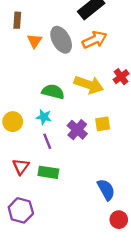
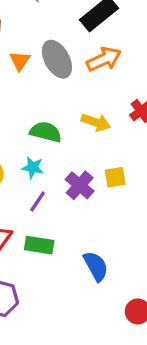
yellow arrow: (89, 85) -> (96, 122), size x0.7
purple line: (47, 141) -> (38, 201), turned 56
blue semicircle: (106, 190) -> (96, 266), moved

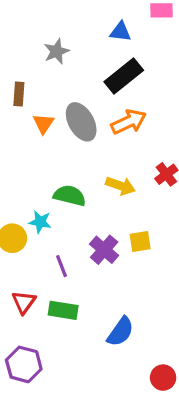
cyan star: (33, 168) -> (40, 222), moved
purple line: (38, 201) -> (61, 266), turned -55
blue semicircle: (96, 266) -> (120, 332), turned 64

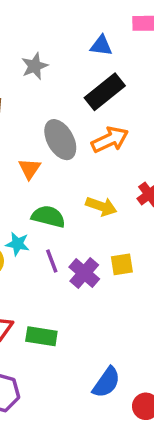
orange triangle: (43, 123) -> (30, 169), moved
purple line: (61, 266) -> (52, 261), moved
blue semicircle: (120, 332) -> (106, 382), moved

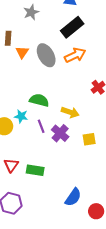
orange triangle: (30, 169) -> (22, 52), moved
yellow arrow: (101, 206) -> (70, 112), moved
yellow square: (122, 264) -> (89, 139), moved

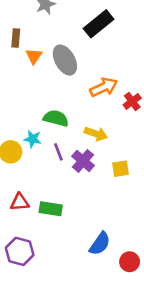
orange arrow: (75, 55) -> (104, 87), moved
red triangle: (11, 165) -> (20, 202), turned 49

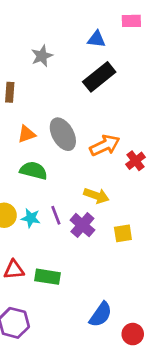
orange triangle: (34, 56) -> (27, 134), moved, turned 36
gray ellipse: (65, 60) -> (63, 134), moved
green semicircle: (56, 118) -> (33, 171), moved
cyan star: (33, 139) -> (31, 218), moved

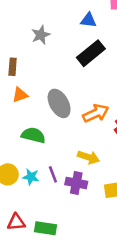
orange triangle: (27, 134) -> (20, 95), moved
purple cross: (82, 225) -> (76, 183), turned -30

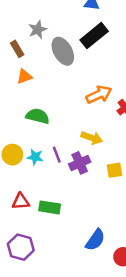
gray star: (41, 35) -> (38, 30), moved
brown rectangle: (13, 67) -> (17, 49), turned -35
gray ellipse: (59, 103) -> (63, 51), moved
purple cross: (76, 183) -> (80, 163), turned -35

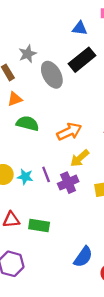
orange arrow: (99, 94) -> (69, 132), moved
green semicircle: (38, 116) -> (27, 123), moved
yellow arrow: (92, 138) -> (80, 158), turned 120

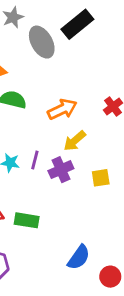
purple line: (46, 174) -> (35, 160), turned 35

